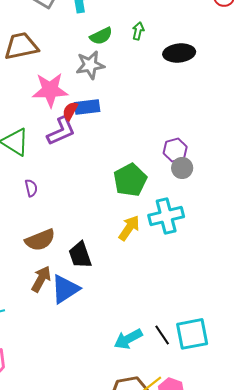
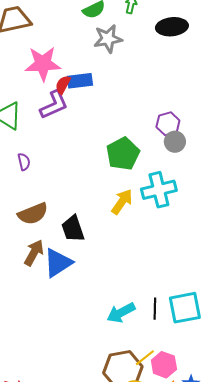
gray star: (90, 65) -> (108, 39), moved
black line: (162, 335) -> (155, 309), turned 35

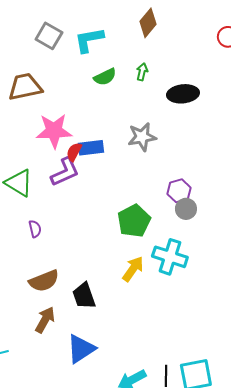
gray star: (108, 39) -> (142, 137), moved
cyan cross: (159, 190) -> (170, 257), turned 32
blue triangle: (58, 263) -> (81, 349), moved

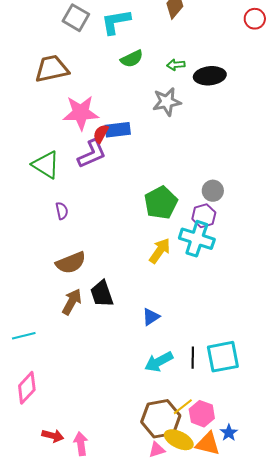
green arrow: (142, 72) -> (176, 65), moved, turned -108
gray star: (142, 137) -> (167, 102), moved
purple hexagon: (179, 191) -> (204, 216), moved
black trapezoid: (84, 296) -> (102, 294), moved
blue triangle: (81, 349) -> (151, 317), moved, size x0.6

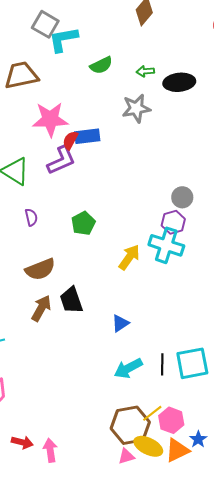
cyan L-shape: (116, 22) -> (63, 39), moved
green pentagon: (161, 203) -> (83, 223), moved, size x0.7
orange triangle: (208, 444) -> (177, 450), turned -40

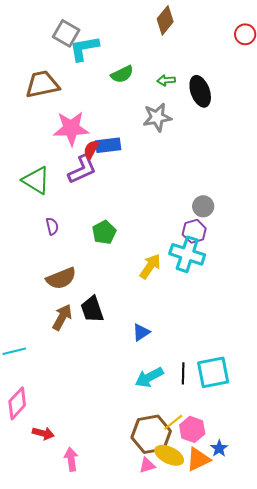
black ellipse: (179, 82) -> (200, 91), turned 76
red arrow: (22, 442) -> (43, 433), moved

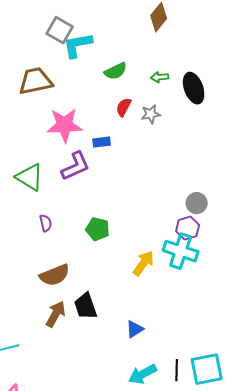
gray star: (157, 117) -> (151, 114), size x0.7
blue rectangle: (108, 145) -> (102, 142), size x0.7
red semicircle: (91, 149) -> (124, 107), moved
green pentagon: (104, 232) -> (98, 229), turned -30

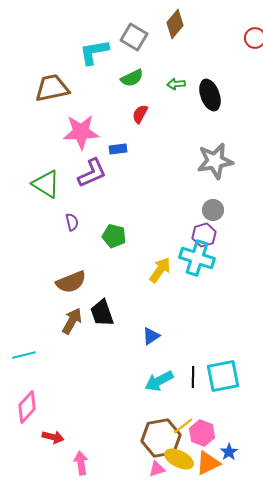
gray square: (60, 30) -> (134, 37), moved
gray star: (151, 114) -> (215, 161), moved, size x1.8
purple semicircle: (46, 223) -> (72, 222), moved

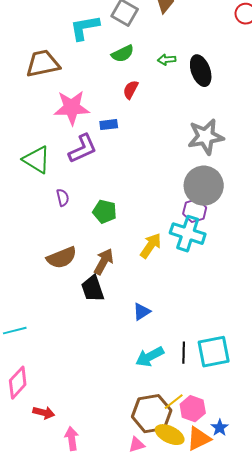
gray circle: (213, 210) -> (204, 186), size x1.8
brown arrow: (72, 321) -> (104, 262), moved
pink triangle: (157, 469) -> (137, 445), moved

